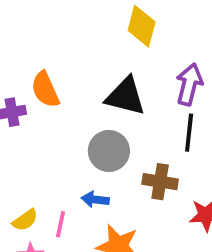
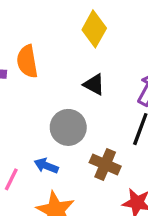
yellow diamond: (142, 26) -> (94, 29), moved
black triangle: (125, 96) -> (94, 84), size x0.6

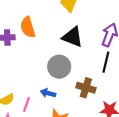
black triangle: (94, 84) -> (73, 37), size x1.5

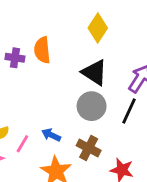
gray circle: (59, 67) -> (92, 106), moved
brown cross: (86, 88) -> (89, 148), moved

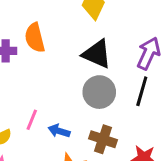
pink line: (22, 144) -> (32, 120), moved

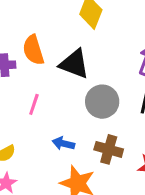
black triangle: (97, 54) -> (74, 64), moved
pink line: (32, 120) -> (34, 104), moved

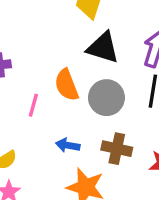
orange semicircle: (33, 50) -> (67, 85), moved
black triangle: (74, 64) -> (103, 48), moved

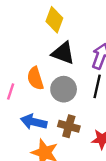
blue arrow: (68, 145) -> (34, 122), size x1.5

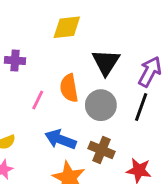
yellow diamond: (54, 20) -> (67, 27), moved, turned 55
black triangle: (63, 53) -> (106, 62), turned 35

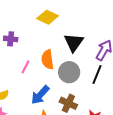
yellow diamond: (67, 27) -> (48, 17), turned 30
blue arrow: (60, 139) -> (40, 95), turned -70

